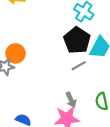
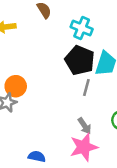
gray line: (79, 66) -> (86, 87), turned -35

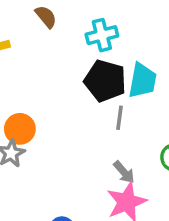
cyan cross: (82, 28) -> (102, 35), turned -30

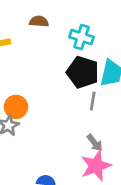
brown semicircle: (46, 17) -> (39, 21), turned -48
cyan cross: (102, 35) -> (81, 37), turned 30

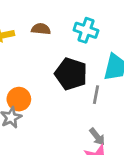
brown semicircle: (39, 21) -> (41, 29), moved
black pentagon: (83, 72) -> (71, 74), moved

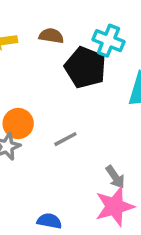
black pentagon: (71, 74) -> (85, 67), moved
gray line: (96, 95) -> (65, 139), moved, turned 48

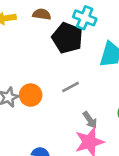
orange circle: (18, 124) -> (31, 95), moved
gray line: (65, 139) -> (70, 87), moved

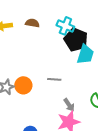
black pentagon: (67, 38) -> (76, 40), moved
gray line: (70, 87) -> (54, 79), turned 32

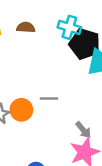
gray line: (54, 79) -> (49, 98), moved

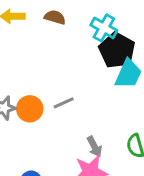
gray line: (49, 98) -> (64, 103), turned -36

